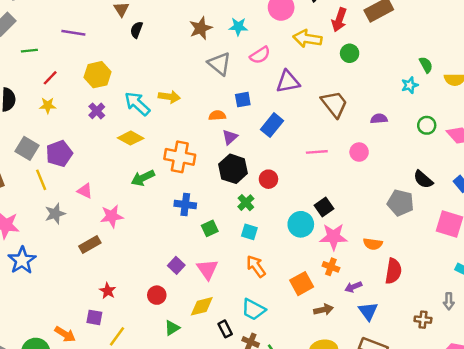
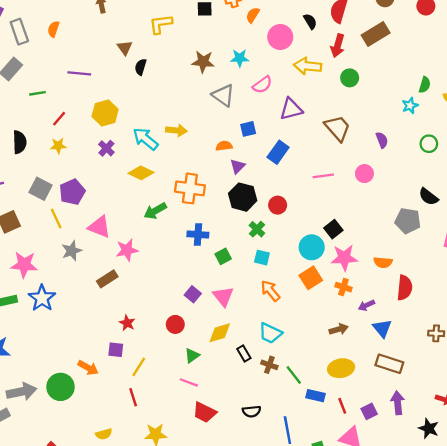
brown star: (201, 28) -> (203, 62), turned 30
green semicircle: (426, 65) -> (425, 85), turned 49
purple semicircle: (379, 119) -> (382, 140), turned 77
pink triangle: (85, 191) -> (99, 227), size x1.5
orange square: (302, 284) -> (311, 278), moved

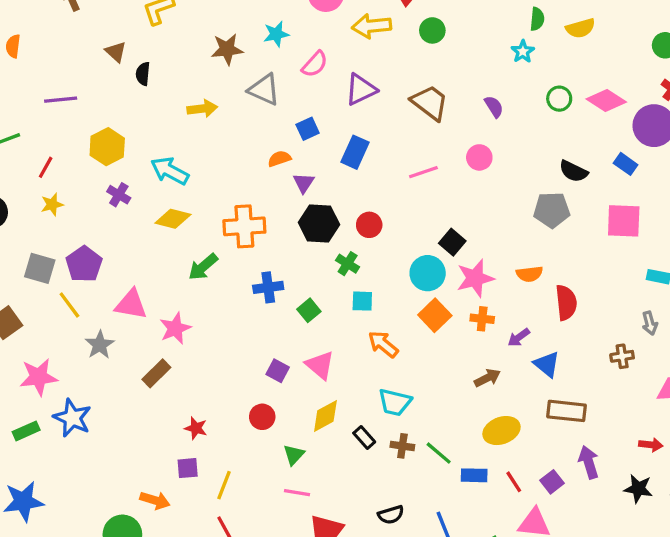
yellow arrow: (176, 130) -> (202, 109), moved

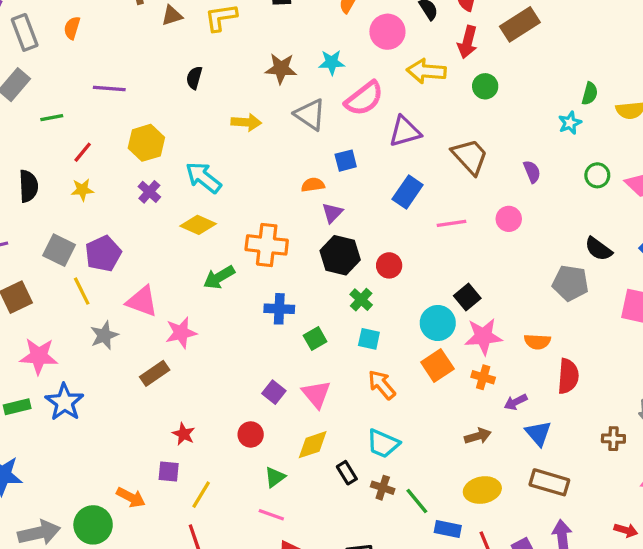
brown triangle: (116, 52) -> (172, 15), moved, turned 50
pink semicircle: (315, 64) -> (364, 99), size x1.4
blue rectangle: (355, 152) -> (408, 192), moved

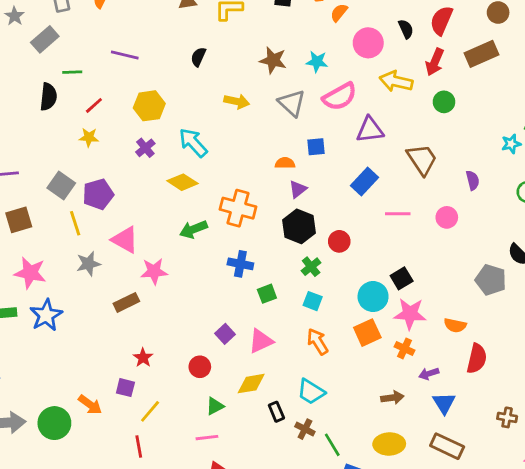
black semicircle: (28, 186) -> (48, 97), moved
pink triangle: (316, 394) -> (261, 341), turned 36
pink line: (271, 515) -> (207, 438), turned -35

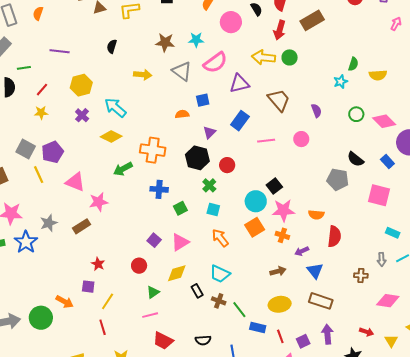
yellow arrow: (396, 81) -> (263, 57), moved
purple triangle: (298, 189) -> (209, 132), moved
gray star: (88, 264) -> (49, 223), moved

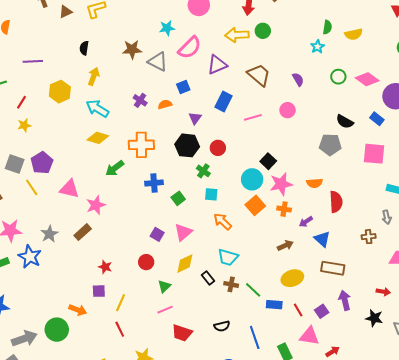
brown star: (165, 42) -> (132, 49), moved
yellow arrow: (143, 75) -> (94, 76), moved, turned -66
purple cross: (82, 115) -> (140, 100), moved

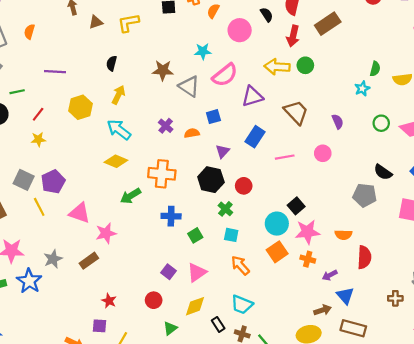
brown arrow: (285, 245) -> (322, 310), moved

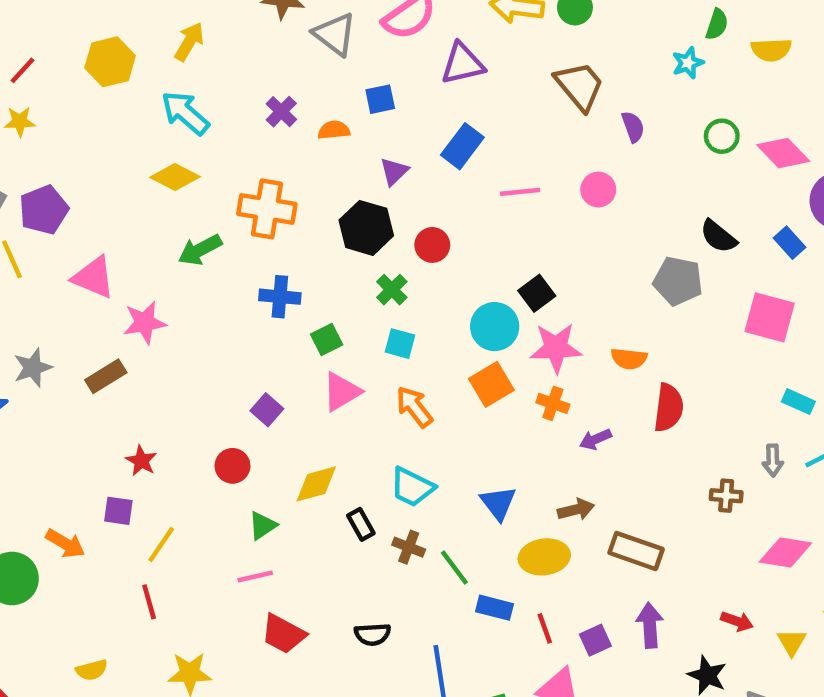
brown trapezoid: (296, 112) -> (580, 86), moved
pink triangle: (197, 272) -> (342, 392), moved
blue triangle: (345, 296) -> (498, 503), moved

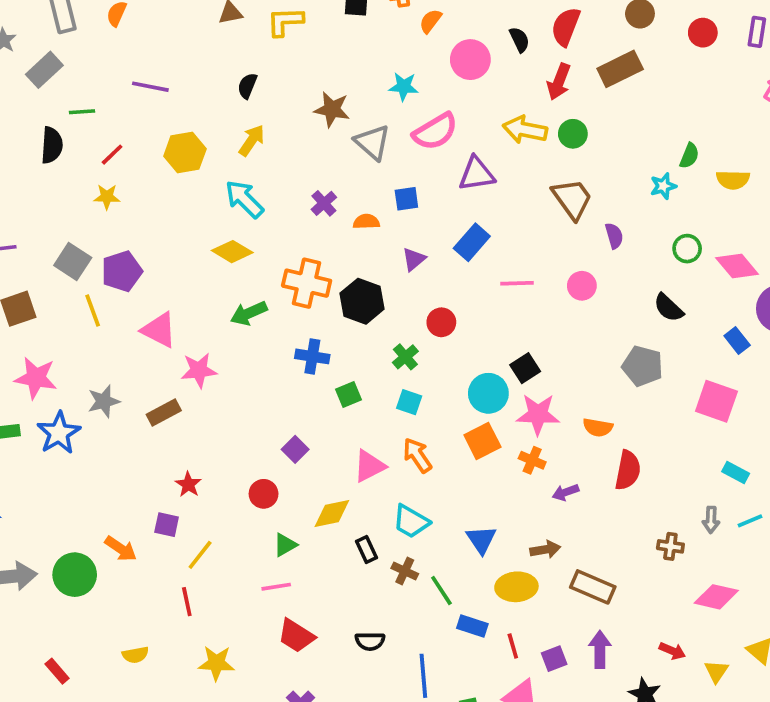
black hexagon: (366, 228) -> (362, 301), moved
black semicircle: (718, 236) -> (669, 308), moved
pink triangle: (342, 392) -> (369, 466), moved

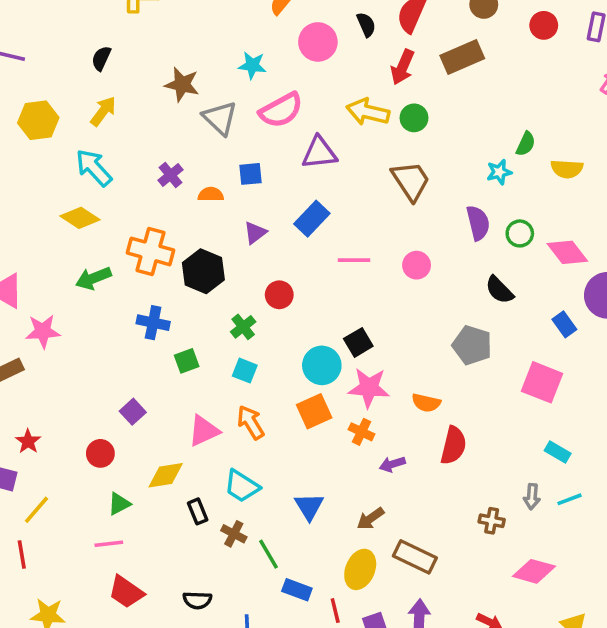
purple semicircle: (614, 236) -> (478, 223), moved, size x1.4
brown arrow: (545, 549) -> (371, 519), turned 152
yellow ellipse: (516, 587) -> (360, 569), moved, turned -66

